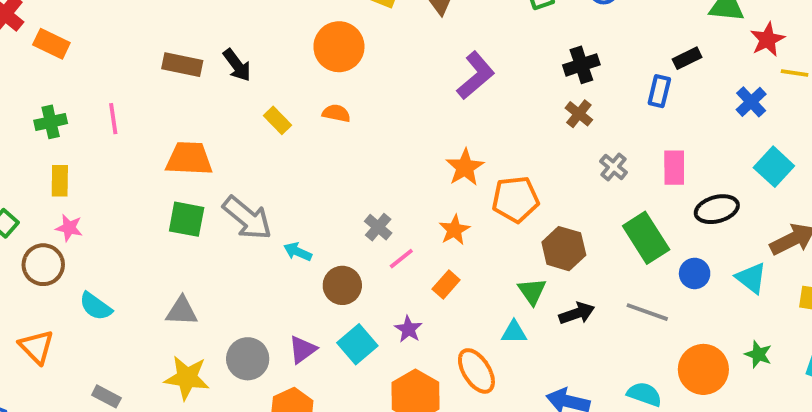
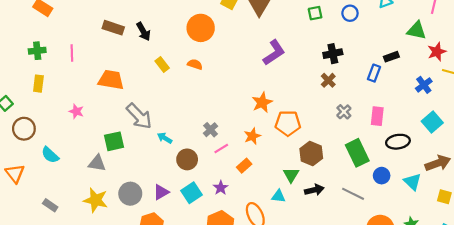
green square: (187, 219) -> (114, 141), moved, turned -30
pink star: (69, 228) -> (76, 111), moved

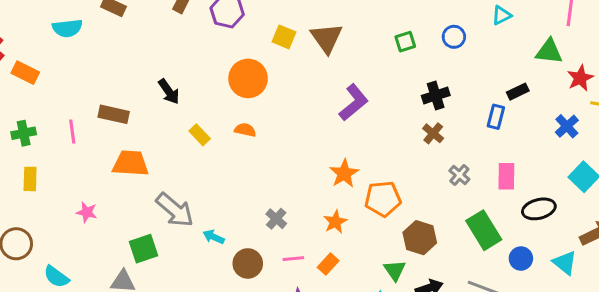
brown rectangle: (113, 28) -> (114, 114), moved
pink line: (221, 149) -> (293, 259), moved, turned 32

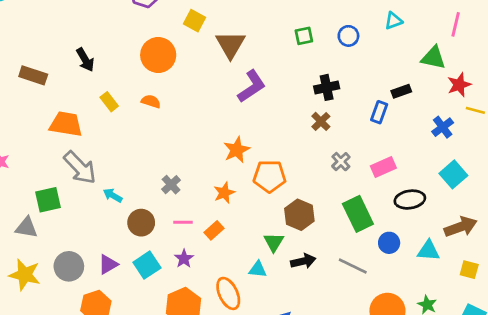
brown triangle: (326, 38) -> (230, 45), moved
orange trapezoid: (131, 163) -> (66, 124), moved
pink rectangle: (506, 176) -> (383, 167), turned 60
cyan triangle: (565, 263) -> (428, 251), turned -40

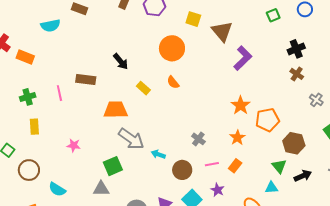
orange semicircle: (151, 101) -> (173, 82), turned -136

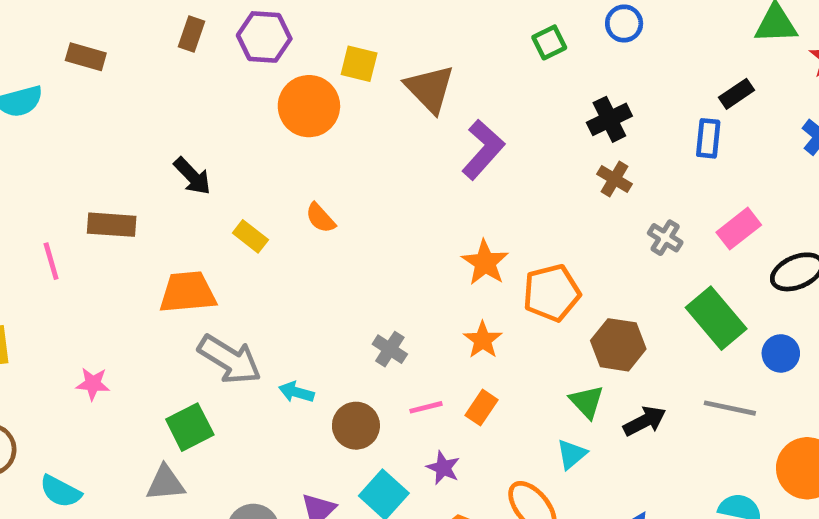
orange circle: (172, 48) -> (309, 106), moved
cyan triangle: (271, 188) -> (572, 454), turned -32

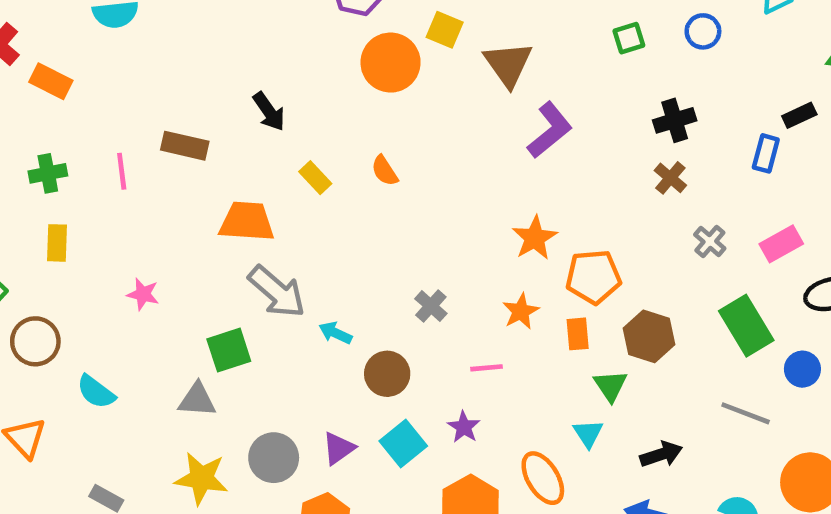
pink line: (426, 407) -> (487, 368), moved
orange rectangle: (481, 408) -> (578, 334), moved, turned -48
black arrow: (645, 421) -> (661, 454), moved
cyan triangle: (572, 454) -> (588, 433), turned -32

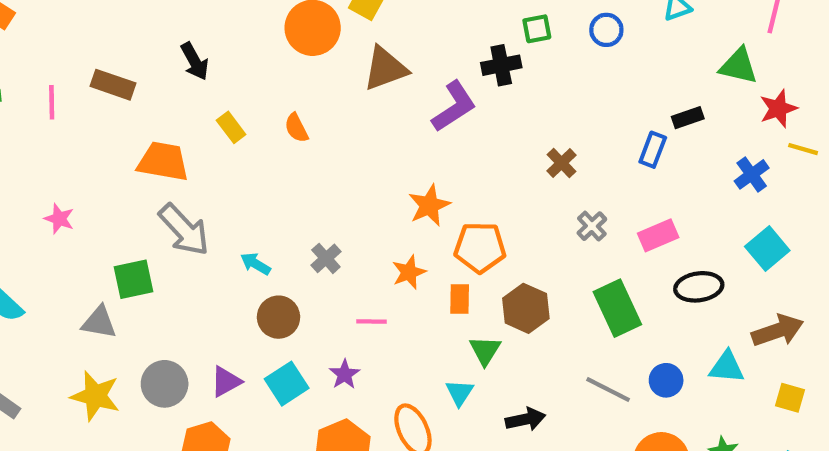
brown triangle: (508, 64) -> (385, 69), moved, turned 39
black cross: (675, 120) -> (501, 65), moved
cyan arrow: (335, 333) -> (255, 264), moved
blue circle: (802, 369) -> (666, 380), moved

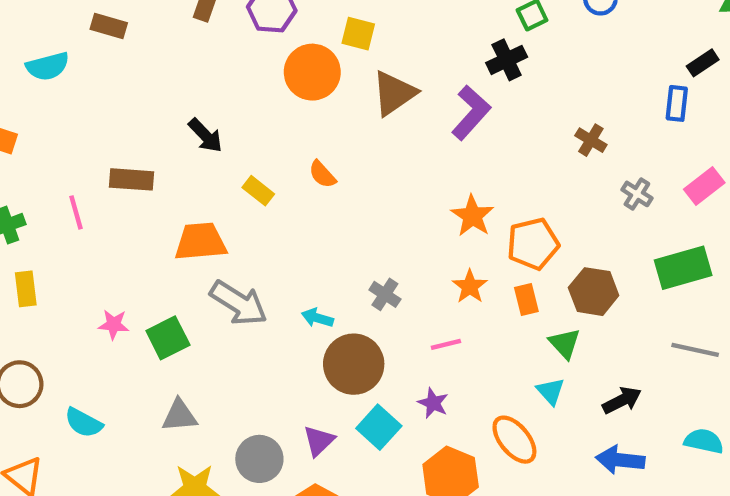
green square: (134, 279) -> (168, 338), moved
green rectangle: (617, 308) -> (683, 268), turned -66
brown circle: (278, 317) -> (354, 364), size x1.4

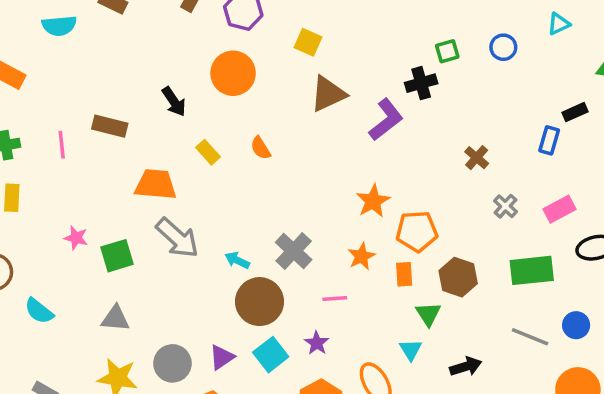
orange circle: (312, 72) -> (233, 73), moved
gray cross: (385, 294) -> (294, 251), size x1.5

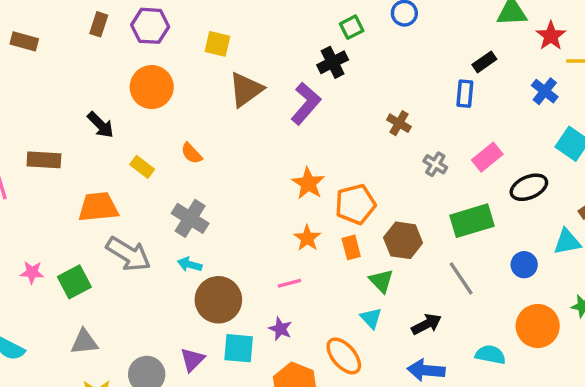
gray cross: (294, 251) -> (190, 218), moved
gray line: (530, 337) -> (461, 278), moved, turned 45
cyan square: (271, 355) -> (239, 348), turned -36

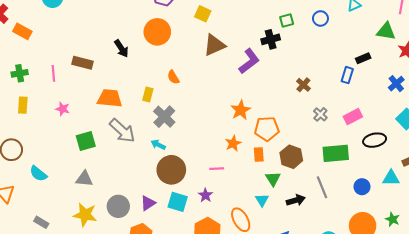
yellow rectangle: (142, 167) -> (148, 94), moved, turned 56
pink star: (32, 272) -> (63, 109), moved
black arrow: (426, 324) -> (296, 200), moved

